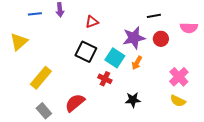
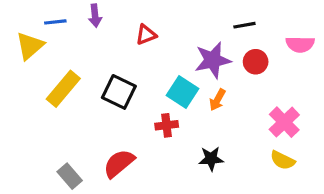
yellow triangle: (19, 42) -> (30, 46), moved
black square: (86, 52) -> (119, 92), moved
yellow rectangle: (41, 78) -> (63, 89), moved
red cross: (105, 79) -> (167, 125), turned -32

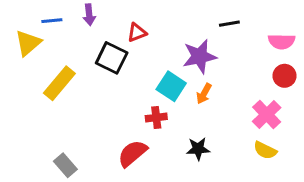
red circle: (256, 62) -> (285, 76), moved
black square: (119, 92) -> (112, 58), moved
red semicircle: (119, 163) -> (132, 153), moved

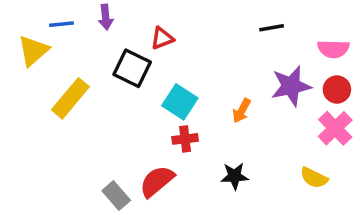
purple star: (200, 56) -> (291, 86), moved
cyan square: (171, 86) -> (180, 102), moved
pink cross: (267, 115) -> (335, 128), moved
gray rectangle: (65, 165) -> (116, 195), moved

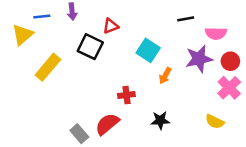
pink semicircle: (333, 49) -> (216, 33), moved
cyan square: (180, 102) -> (148, 50), moved

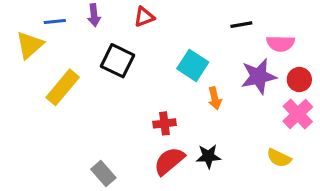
red triangle: (111, 26) -> (144, 17), moved
orange arrow: (165, 76) -> (215, 98), turned -42
red semicircle: (107, 124) -> (169, 161), moved

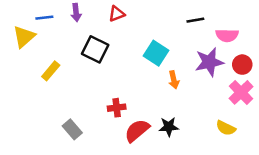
yellow rectangle: (63, 87) -> (51, 71), size x0.7
red cross: (165, 123) -> (117, 108), moved
gray rectangle: (103, 174) -> (72, 129), moved

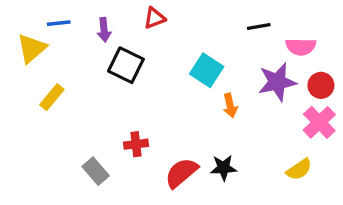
purple arrow: (76, 13) -> (104, 30), moved
yellow rectangle: (51, 71) -> (52, 97), moved
red cross: (117, 108) -> (136, 144), moved
yellow semicircle: (226, 128) -> (299, 169), turned -60

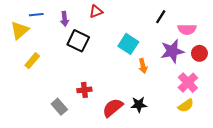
black line: (259, 27) -> (161, 17), turned -48
pink cross: (319, 122) -> (188, 83), moved

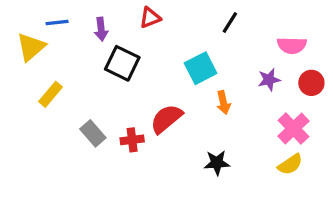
black line: (161, 17) -> (230, 23), moved
cyan square: (128, 44) -> (201, 68), turned 30
purple star: (172, 51) -> (269, 80), size x0.6
gray rectangle: (59, 107) -> (93, 133), moved
red semicircle: (113, 108) -> (166, 119), moved

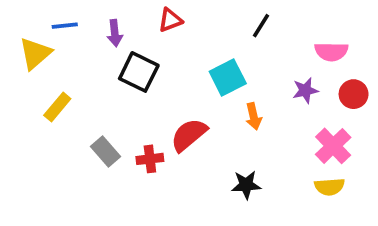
yellow semicircle: (290, 164) -> (329, 187), turned 30

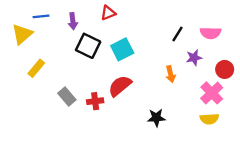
black line: (261, 26) -> (178, 34), moved
cyan square: (228, 77) -> (122, 49), moved
red circle: (354, 94) -> (225, 69), moved
orange arrow: (254, 116) -> (170, 74), moved

